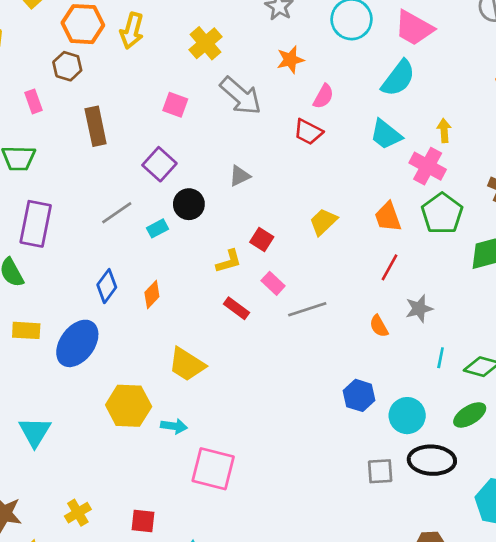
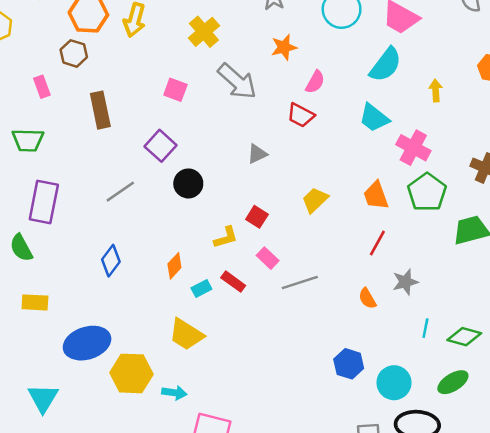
yellow arrow: (444, 131) -> (436, 91), moved
gray triangle: (240, 176) -> (257, 154), moved
cyan rectangle: (158, 228) -> (201, 288), moved
orange diamond: (152, 295) -> (174, 266), moved
blue ellipse: (77, 343) -> (87, 343), moved, turned 36

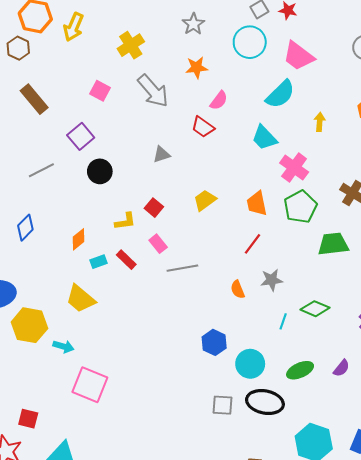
brown rectangle: (100, 110) -> (34, 99), turned -36
green diamond: (464, 337) -> (315, 309), moved

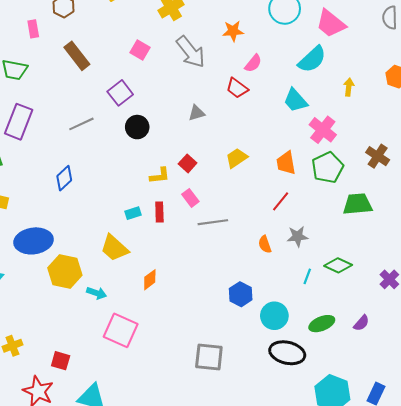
orange diamond: (78, 239) -> (150, 280), moved
red rectangle: (126, 260) -> (159, 212), turned 42
gray square: (223, 405) -> (209, 357), moved, size x1.4

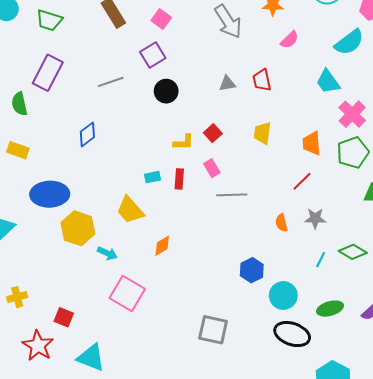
pink square: (140, 50) -> (161, 19), moved
red trapezoid: (237, 88) -> (262, 80), moved, turned 35
yellow trapezoid: (237, 158) -> (262, 133), turned -55

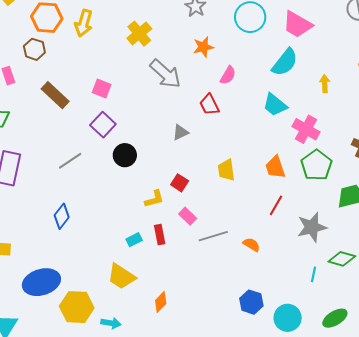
red trapezoid: (262, 80) -> (209, 105), moved
gray star: (315, 218) -> (312, 227), moved, size x1.4
orange semicircle: (281, 223) -> (251, 245), moved, turned 150

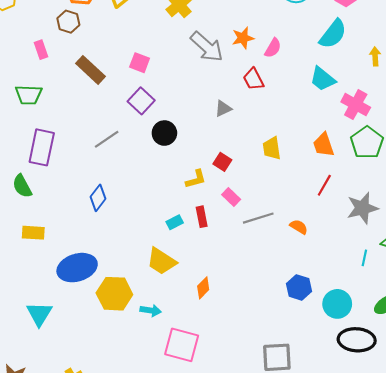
orange star: (203, 47) -> (243, 38), moved

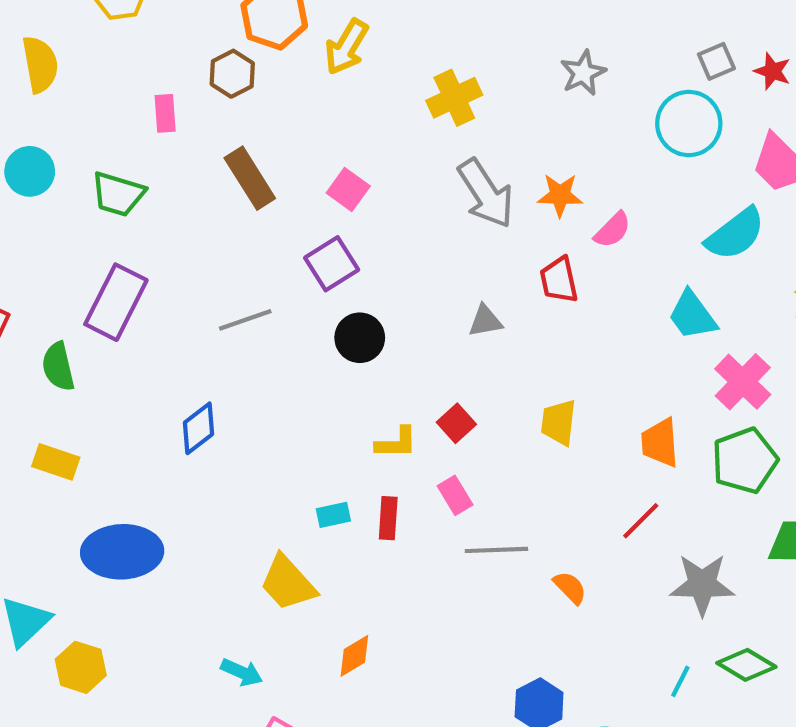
yellow hexagon: (114, 294) -> (81, 667), moved, size x0.7

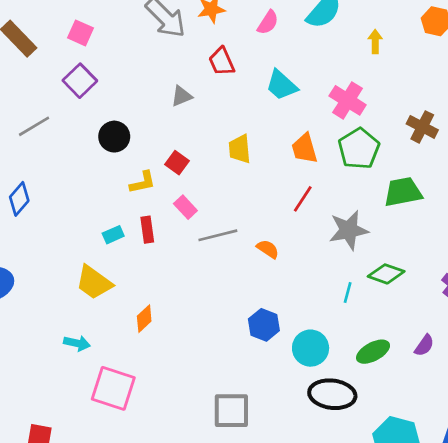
pink semicircle: (613, 230) -> (268, 22), moved
cyan trapezoid: (692, 315) -> (282, 85), moved
black circle: (360, 338) -> (114, 137), moved

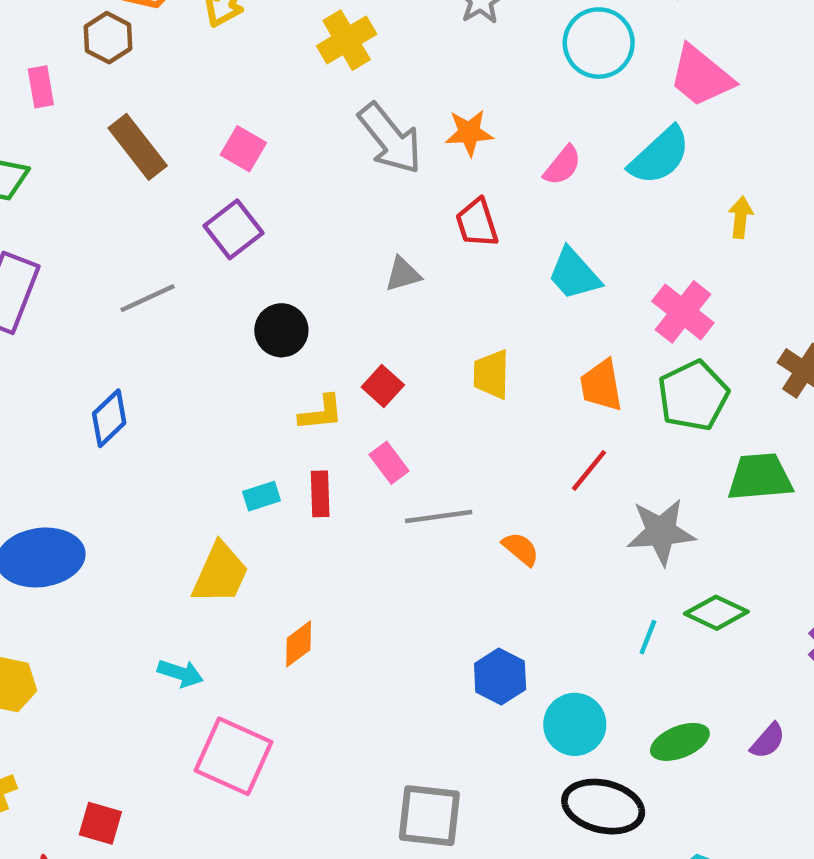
yellow trapezoid: (94, 282) -> (220, 573), turned -108

